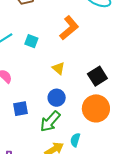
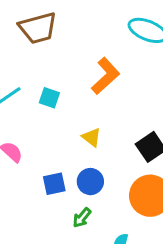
blue square: (21, 109) -> (54, 184), moved
green arrow: (50, 122) -> (82, 218), size x0.6

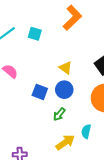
yellow triangle: (92, 137) -> (66, 68), moved
blue square: (54, 184) -> (40, 92), turned 35

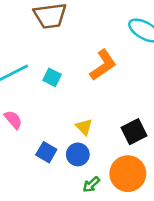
green arrow: (59, 114) -> (91, 184), moved

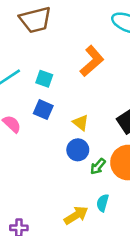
blue square: (46, 152) -> (43, 110), moved
green arrow: (91, 184) -> (98, 166), moved

